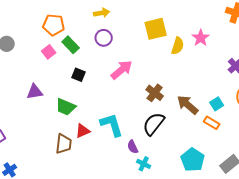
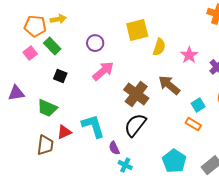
yellow arrow: (102, 13) -> (58, 19), moved
purple circle: (104, 38) -> (95, 43), moved
pink star: (201, 38) -> (189, 55), moved
brown cross: (155, 93) -> (136, 94), size x1.4
brown arrow: (188, 105) -> (169, 85), moved

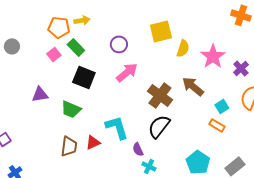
pink star: (189, 55) -> (213, 56), size x1.4
black square: (60, 76) -> (84, 77), size x1.6
red triangle: (64, 132) -> (93, 142), moved

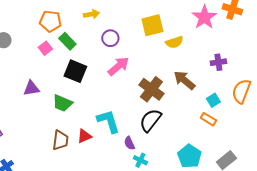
yellow arrow: (82, 20) -> (91, 14), moved
yellow semicircle: (183, 48) -> (174, 42), turned 54
pink star: (213, 56) -> (204, 17), moved
purple cross: (241, 68) -> (218, 62), moved, turned 35

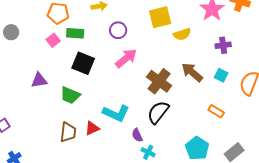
green rectangle: (67, 41) -> (75, 33), turned -42
purple cross: (218, 62) -> (223, 45), moved
cyan square: (213, 100) -> (221, 75), moved, turned -32
cyan L-shape: (108, 121) -> (116, 113), turned 132

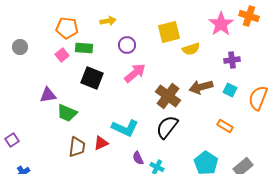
brown arrow: (192, 72) -> (201, 87), turned -55
green trapezoid: (70, 95) -> (67, 113), moved
purple semicircle: (137, 135) -> (138, 158), moved

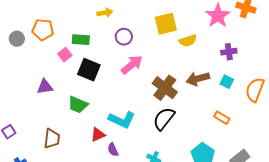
orange pentagon: (67, 28) -> (43, 30), moved
pink square: (62, 55) -> (65, 55), moved
green trapezoid: (67, 113) -> (78, 105), moved
brown trapezoid: (77, 147) -> (52, 139), moved
purple semicircle: (138, 158) -> (113, 150), moved

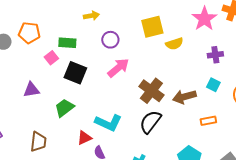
brown arrow: (198, 79) -> (184, 97), moved
green trapezoid: (78, 105) -> (64, 108), turned 120
orange rectangle: (222, 118) -> (208, 121), turned -42

